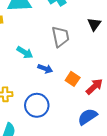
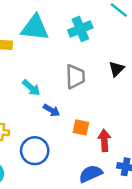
orange square: (73, 79) -> (81, 127), turned -32
red arrow: (94, 87) -> (104, 140), turned -60

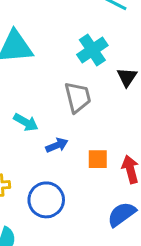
cyan cross: (80, 29) -> (92, 50), moved
blue arrow: (52, 110) -> (57, 145), turned -42

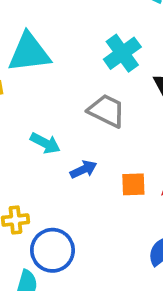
gray trapezoid: (78, 97) -> (107, 111), turned -48
blue circle: (46, 200) -> (52, 250), moved

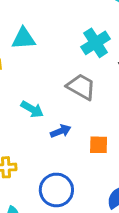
cyan triangle: (29, 53) -> (24, 38), size x0.7
blue circle: (52, 250) -> (56, 190), moved

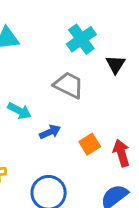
orange square: (99, 145) -> (90, 144), turned -30

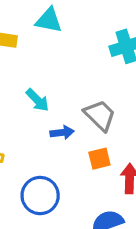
gray trapezoid: (69, 85) -> (100, 115), moved

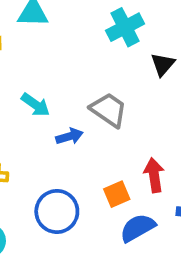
orange square: (99, 159) -> (117, 194), moved

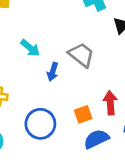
blue arrow: (69, 136) -> (53, 72), turned 120

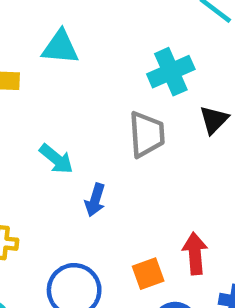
gray trapezoid: (81, 55) -> (147, 134), moved, turned 48

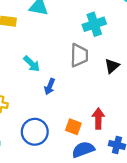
black triangle: (214, 120) -> (112, 66), moved
orange square: (148, 274) -> (73, 127), turned 35

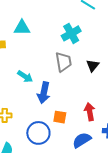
blue arrow: (50, 87) -> (44, 93), size x1.5
orange square: (73, 127) -> (60, 117), moved

